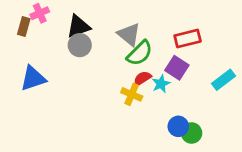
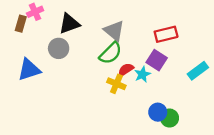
gray circle: (80, 45) -> (59, 48), moved
green semicircle: (140, 53) -> (111, 53), moved

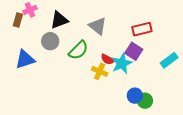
green semicircle: (111, 53) -> (78, 50), moved
red semicircle: (126, 70) -> (108, 59), turned -120
cyan star: (142, 74) -> (122, 63), size x1.5

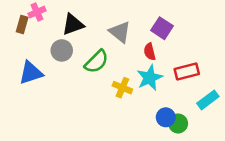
red rectangle: (142, 29) -> (187, 72), moved
purple square: (134, 51) -> (162, 28), moved
red semicircle: (108, 59) -> (150, 52), moved, turned 48
cyan rectangle: (169, 60) -> (208, 100), moved

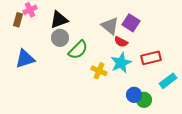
gray triangle: (120, 32) -> (110, 26), moved
gray circle: (62, 50) -> (60, 38), moved
red semicircle: (150, 52) -> (121, 42), turned -48

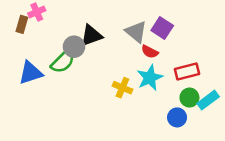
black triangle: (59, 20) -> (91, 36), moved
green semicircle: (78, 50) -> (63, 62), moved
blue circle: (134, 95) -> (177, 117), moved
green circle: (144, 100) -> (189, 98), moved

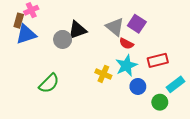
green semicircle: (63, 62) -> (49, 83), moved
blue triangle: (31, 73) -> (26, 34), moved
green circle: (189, 98) -> (160, 102), moved
blue circle: (177, 117) -> (138, 86), moved

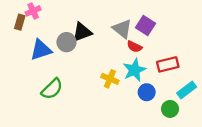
blue triangle: (26, 34) -> (41, 50), moved

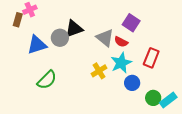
gray triangle: (122, 29) -> (105, 38), moved
red rectangle: (168, 64) -> (151, 58), turned -54
yellow cross: (110, 79) -> (99, 71), turned 35
cyan rectangle: (187, 90) -> (168, 100), moved

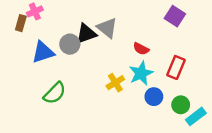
purple square: (131, 23) -> (175, 16), moved
gray triangle: (105, 38) -> (107, 28), moved
green circle: (153, 98) -> (181, 105), moved

